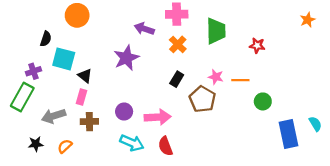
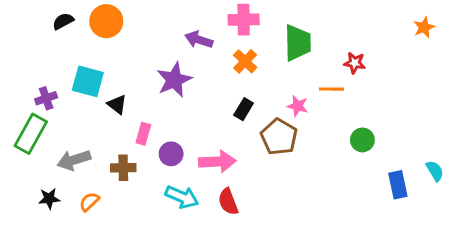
black semicircle: (46, 39) -> (63, 21), moved, turned -136
orange line: (240, 80) -> (332, 89), moved
pink rectangle: (82, 97) -> (143, 134), moved
blue rectangle: (289, 134) -> (398, 185), size x0.7

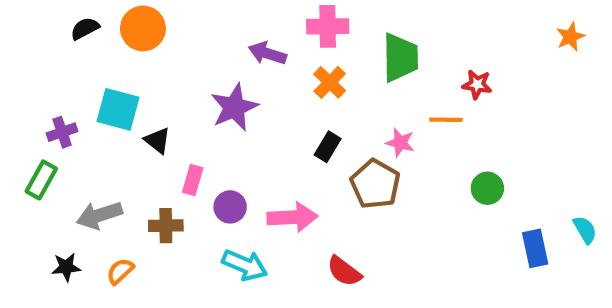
green rectangle: (31, 134) -> (41, 180), size x0.7
red semicircle: (228, 202) -> (344, 271), moved, turned -32

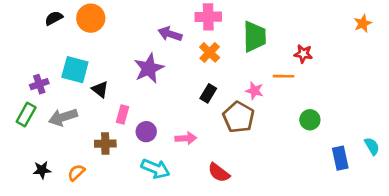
gray arrow: (99, 215) -> (63, 117), moved
pink arrow: (292, 217) -> (186, 138), size x0.7

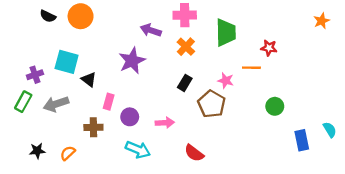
black semicircle: (54, 18) -> (48, 16), turned -126

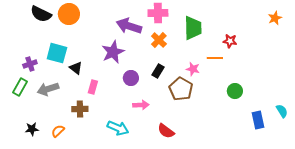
black semicircle: (48, 16) -> (41, 14), size x1.5
purple arrow: (151, 30) -> (129, 26), size x1.4
purple circle: (130, 117) -> (131, 78), moved

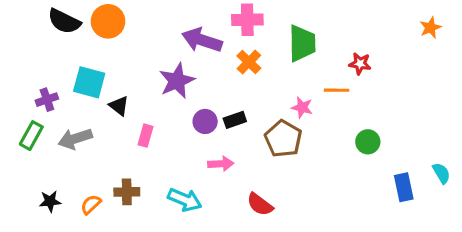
black rectangle: (158, 71) -> (235, 120), moved, turned 40
brown cross: (80, 109) -> (127, 192), moved

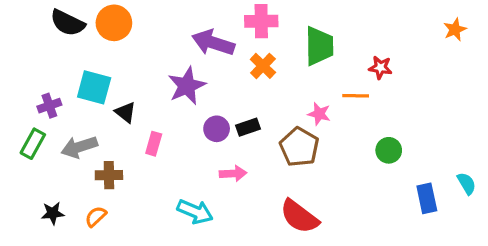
brown cross: (127, 192) -> (109, 175), moved
red semicircle: (260, 204) -> (299, 217), moved, size x1.4

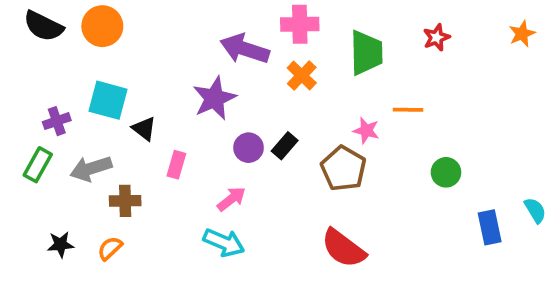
black semicircle: (68, 23) -> (43, 26), moved
orange circle: (114, 23) -> (102, 26), moved
red star: (380, 68) -> (436, 38), moved, turned -30
black rectangle: (248, 127) -> (285, 146), turned -30
pink arrow: (233, 173) -> (231, 199), moved, turned -35

